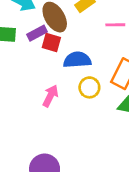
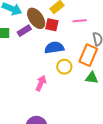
red square: (51, 42) -> (52, 25), moved
pink arrow: (50, 96) -> (41, 83), moved

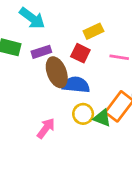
brown ellipse: (36, 18) -> (57, 72), moved
green triangle: (92, 78) -> (102, 118), moved

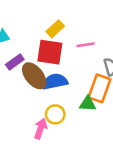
red square: (80, 53) -> (50, 52), size x1.5
yellow circle: (83, 114) -> (55, 114), moved

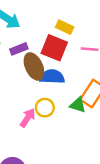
yellow rectangle: (55, 29) -> (65, 27), turned 54

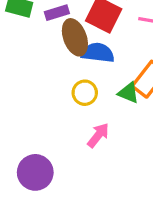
pink arrow: (28, 118) -> (98, 135), moved

